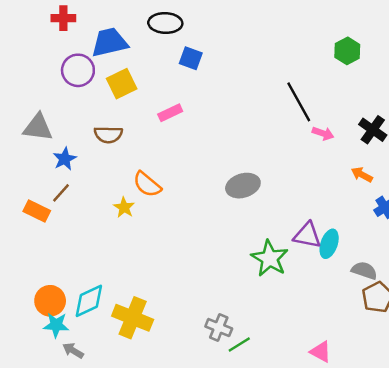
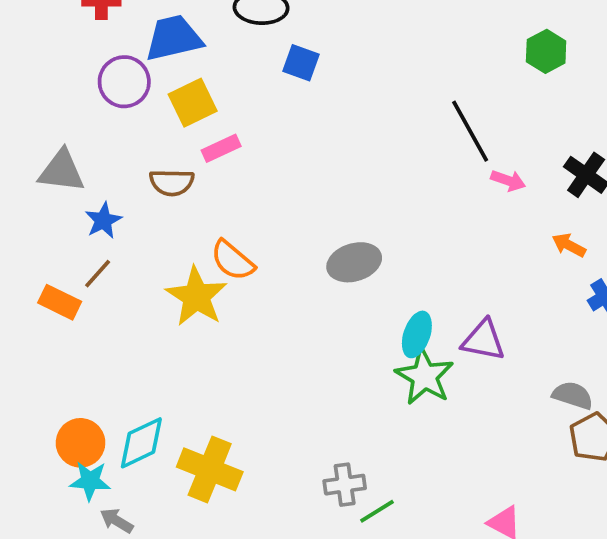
pink rectangle: (170, 113) -> (221, 148), moved
gray ellipse: (243, 186) -> (354, 262), moved
yellow star: (124, 207) -> (196, 296), size x1.8
cyan ellipse: (329, 244) -> (417, 334), moved
gray cross: (219, 327) -> (345, 485), turned -30

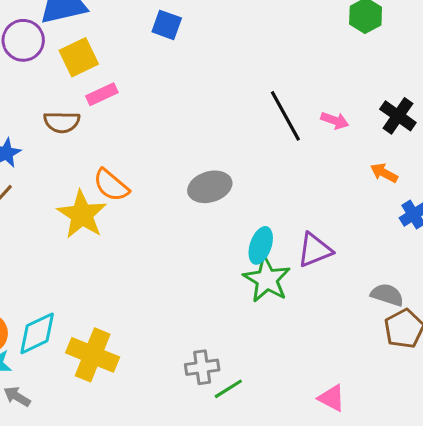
black line: (470, 131) -> (285, 116), moved
purple triangle: (483, 340) -> (315, 250), turned -33

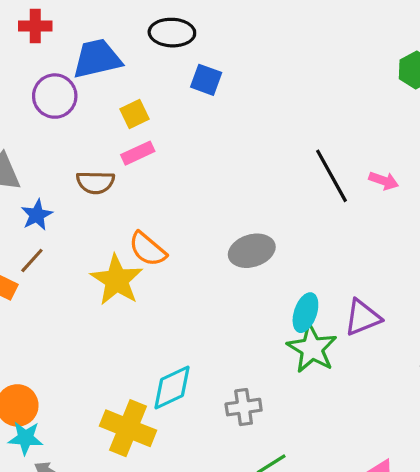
yellow square: (79, 57) -> (135, 114), moved, size x0.7
cyan diamond: (37, 333) -> (172, 388), moved
gray cross: (202, 367) -> (244, 407), moved

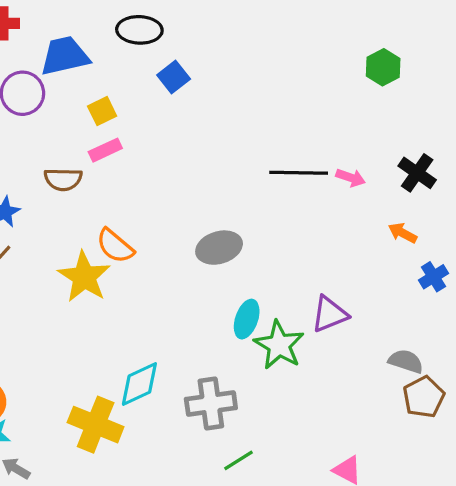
blue square: (206, 80) -> (174, 77), turned 32
black line: (332, 176) -> (299, 173), turned -60
cyan ellipse: (305, 313) -> (247, 319), moved
gray cross: (244, 407) -> (211, 403), size x1.4

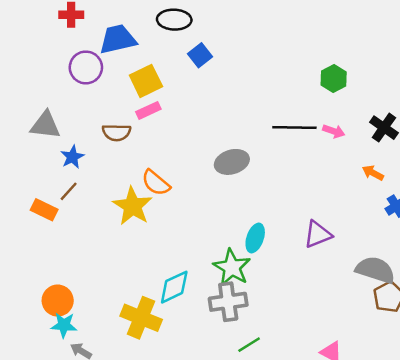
green hexagon: (383, 67) -> (334, 79), moved
yellow square: (102, 111) -> (146, 81), size x1.5
gray ellipse: (219, 248) -> (232, 162), moved
green star: (279, 345) -> (232, 267), moved
gray semicircle: (406, 361) -> (375, 270), size x1.5

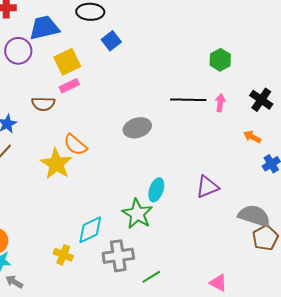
pink arrow: (334, 131) -> (220, 103), turned -102
gray cross: (228, 302) -> (118, 256), moved
yellow cross: (141, 318) -> (63, 255), size x0.6

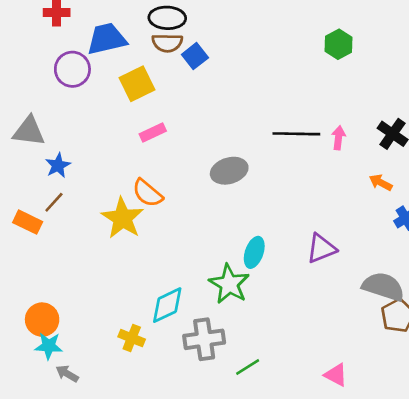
green hexagon: (220, 60) -> (339, 44), moved
pink rectangle: (69, 86) -> (153, 132), moved
brown semicircle: (43, 104) -> (167, 43), moved

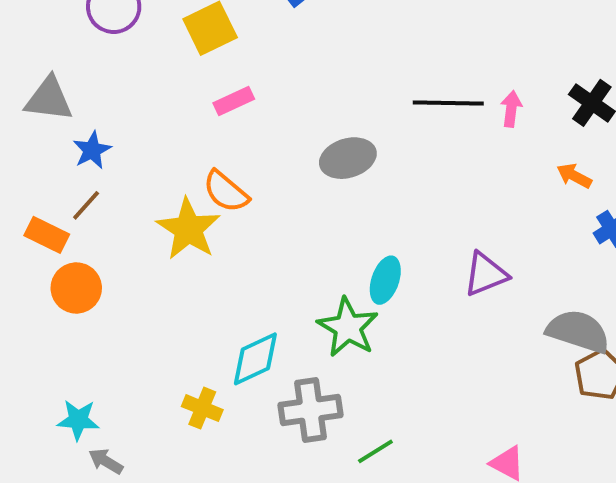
orange circle: (42, 320) -> (76, 288), moved

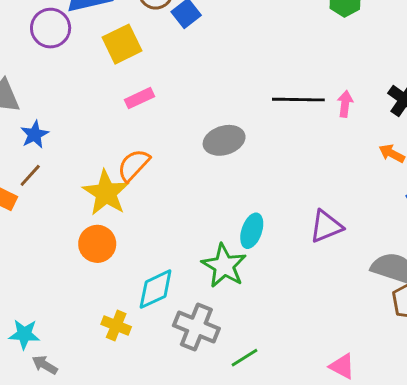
orange semicircle: (226, 192) -> (134, 165), turned 93
orange circle: (76, 288) -> (97, 244), moved
gray cross: (310, 410) -> (196, 327), turned 30

